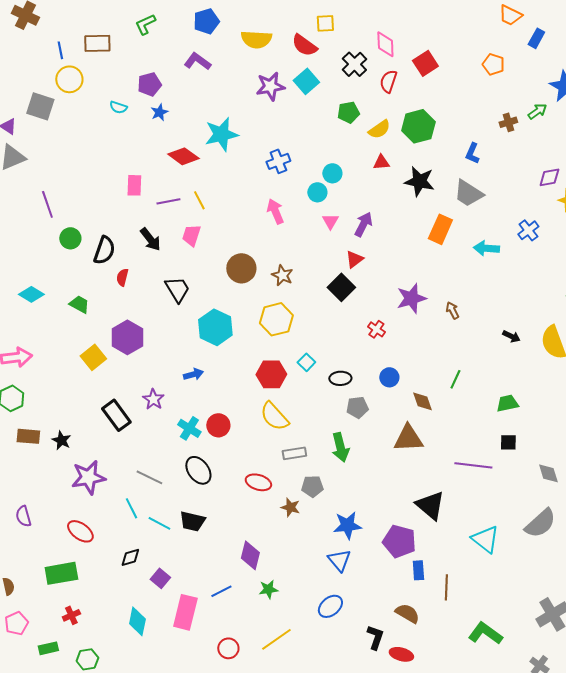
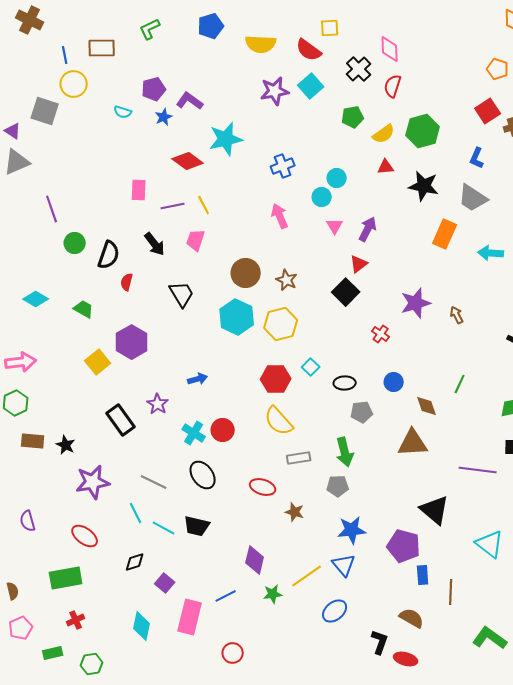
purple L-shape: (197, 61) -> (190, 101), moved
red square: (425, 63) -> (488, 111), moved
cyan hexagon: (215, 327) -> (237, 317), moved
gray pentagon: (312, 486) -> (338, 486), moved
yellow line: (276, 639) -> (307, 576), moved

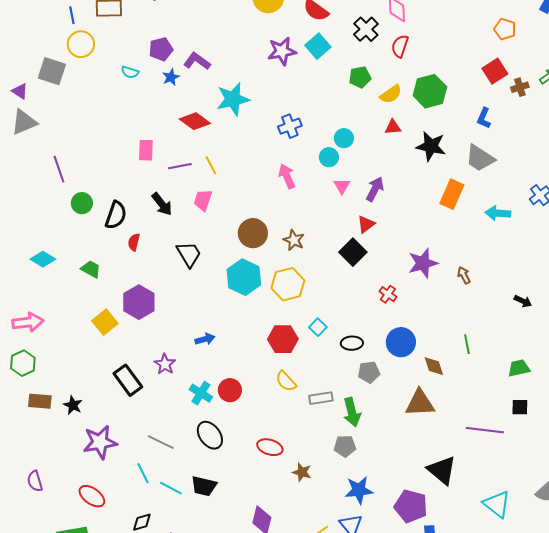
blue circle: (394, 382) -> (401, 342), size x1.5
green line: (460, 384) -> (467, 344), turned -36
yellow semicircle: (279, 421) -> (286, 381), size x0.7
gray rectangle: (299, 458) -> (321, 398), moved

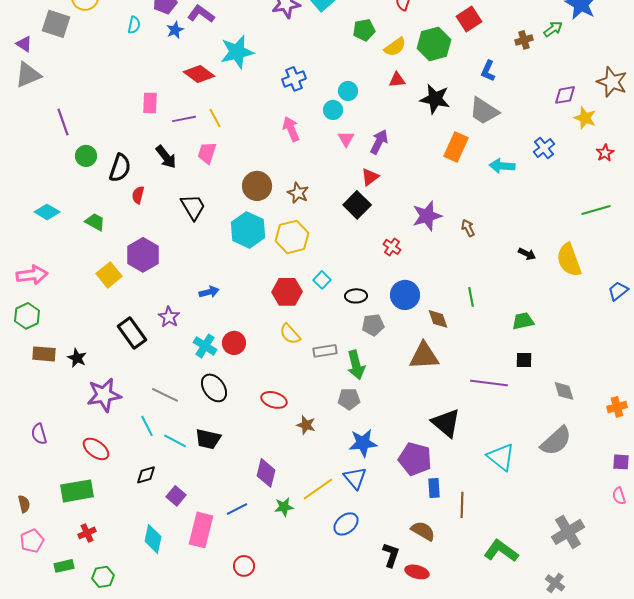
red square: (495, 71) -> (469, 19), moved
cyan semicircle: (130, 72) -> (134, 25), turned -96

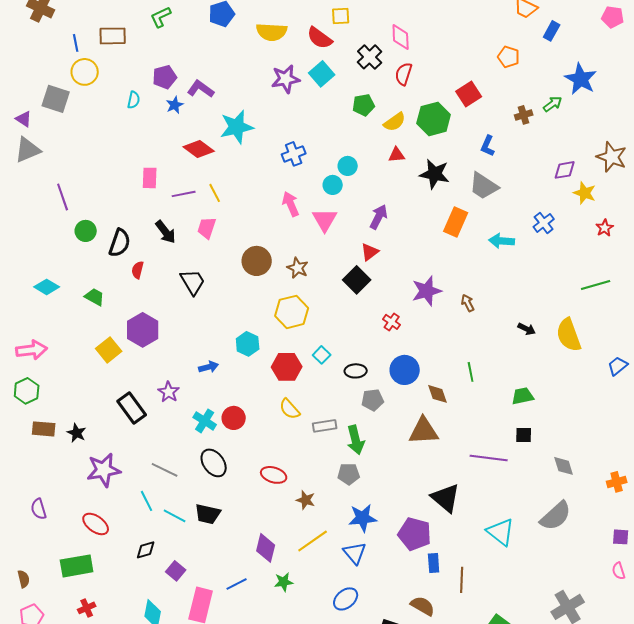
pink triangle: (346, 139) -> (325, 220), moved, size x1.5
cyan hexagon: (248, 230) -> (248, 344), moved, size x0.7
yellow line: (318, 489) -> (313, 541), moved

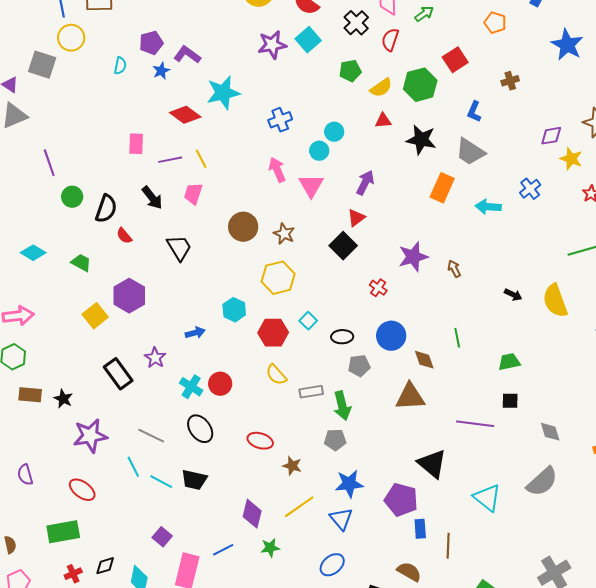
green arrow: (553, 104) -> (424, 14), moved
red semicircle: (138, 270) -> (124, 236), turned -54
black diamond: (146, 550) -> (105, 566), moved

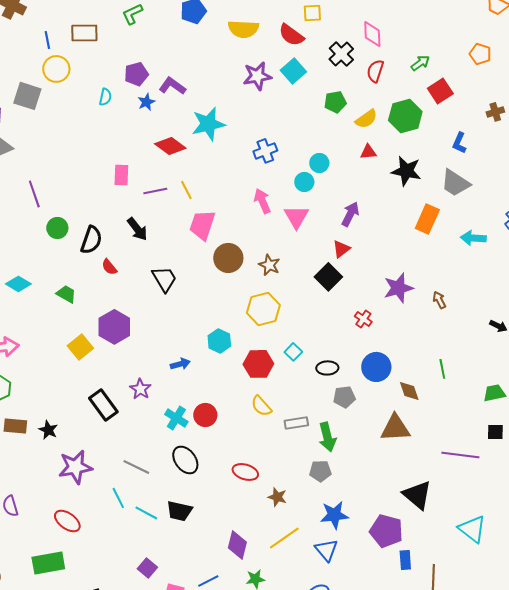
green arrow: (424, 14) -> (420, 63), moved
pink trapezoid: (193, 194) -> (202, 225), moved, size x1.4

